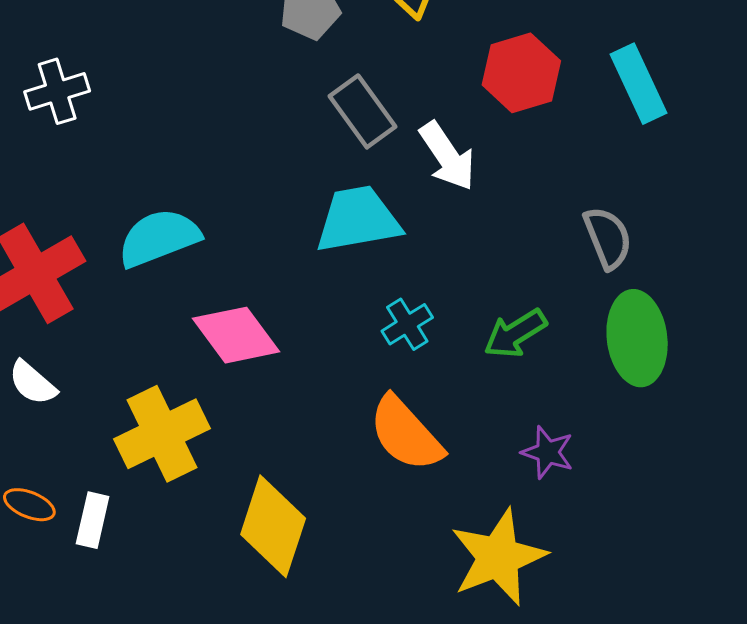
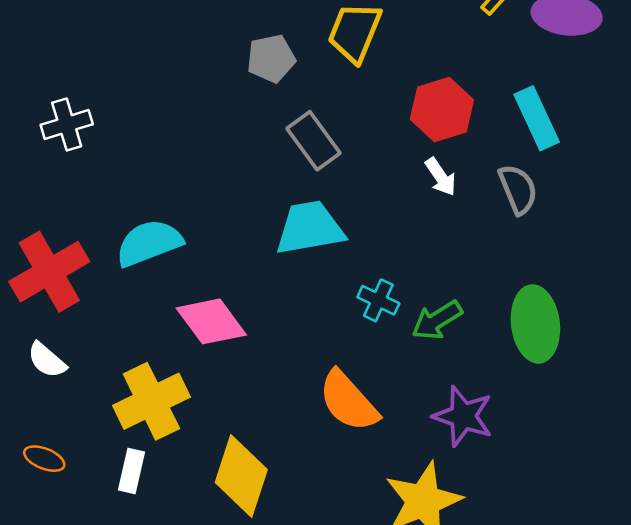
white arrow: (447, 156) -> (441, 177), moved, size x0.7
gray semicircle: (608, 238) -> (518, 189), moved
cyan cross: (407, 324) -> (378, 300), moved, turned -33
purple star: (548, 452) -> (463, 416), size x1.4
white rectangle: (93, 520) -> (132, 471), moved

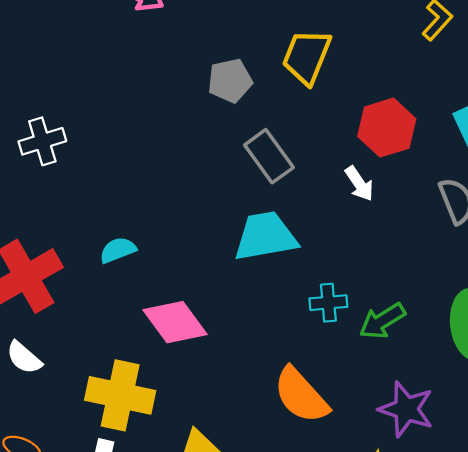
white arrow: (441, 177) -> (359, 184), moved
cyan semicircle: (149, 243) -> (118, 250), size x0.6
cyan cross: (378, 300) -> (328, 303), turned -30
yellow cross: (151, 401) -> (120, 395), turned 38

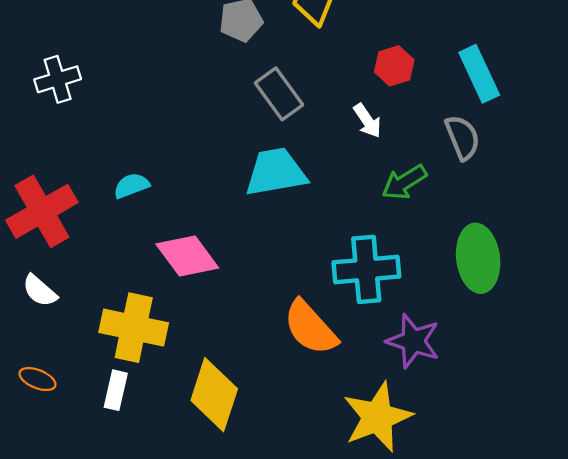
red hexagon: (387, 128) -> (394, 66), size x0.7
cyan cross: (328, 303) -> (366, 269), moved, size x1.8
green arrow: (382, 321) -> (404, 182), moved

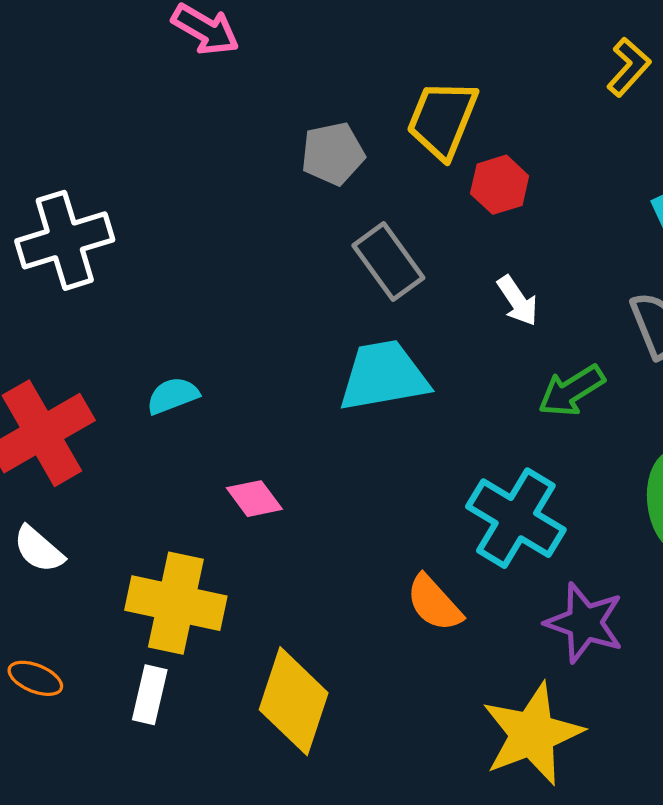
red hexagon: (394, 66) -> (500, 185), moved
white cross: (58, 79) -> (65, 240), size x1.4
pink diamond: (187, 256) -> (254, 499), size x0.6
cyan cross: (366, 269) -> (516, 518), turned 36
orange semicircle: (310, 328) -> (434, 603), size x0.7

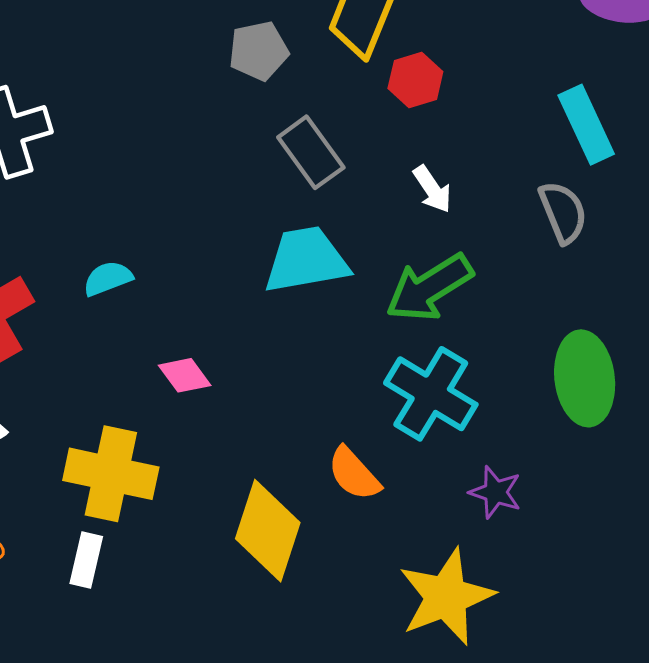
green arrow: (571, 391) -> (429, 288), moved, size x1.4
purple star: (585, 623) -> (495, 492), size x0.7
yellow diamond: (294, 701) -> (268, 531), moved

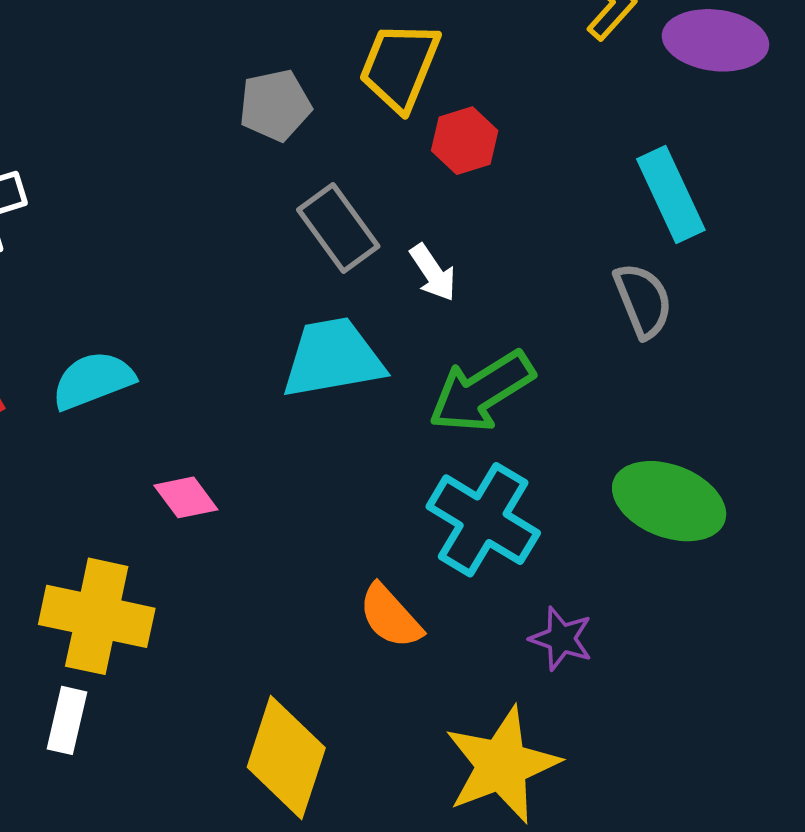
white arrow: (432, 189) -> (433, 273), moved
cyan semicircle: (108, 278) -> (93, 380), size x1.4
green ellipse: (585, 378) -> (669, 501), turned -62
yellow diamond: (268, 531) -> (286, 758), moved

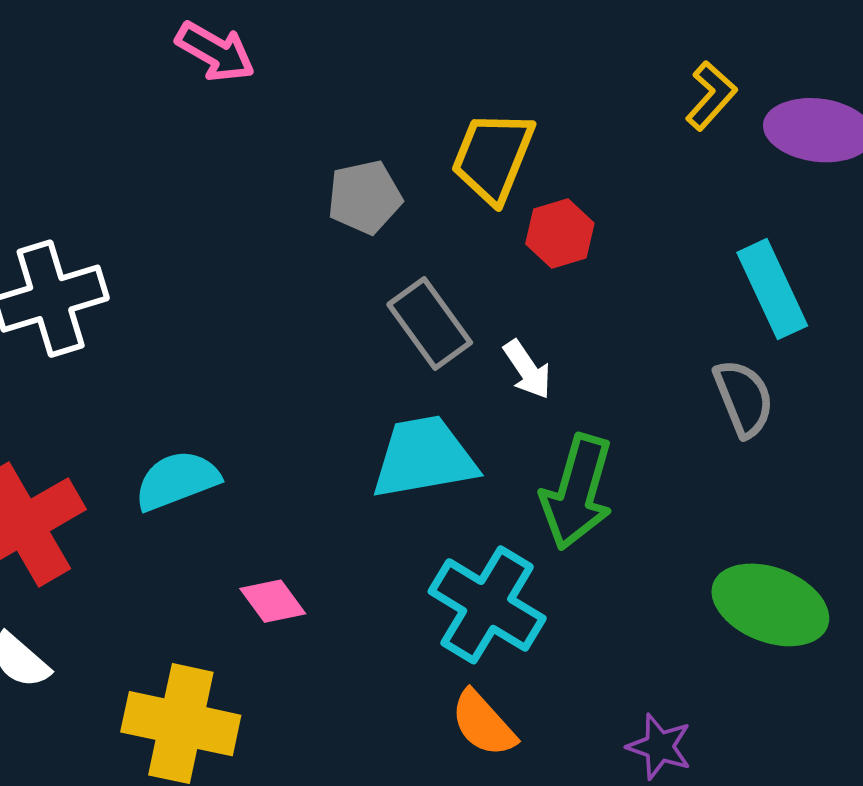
green arrow: (481, 391) -> (577, 492), turned -42
cyan cross: (483, 520) -> (487, 605), moved

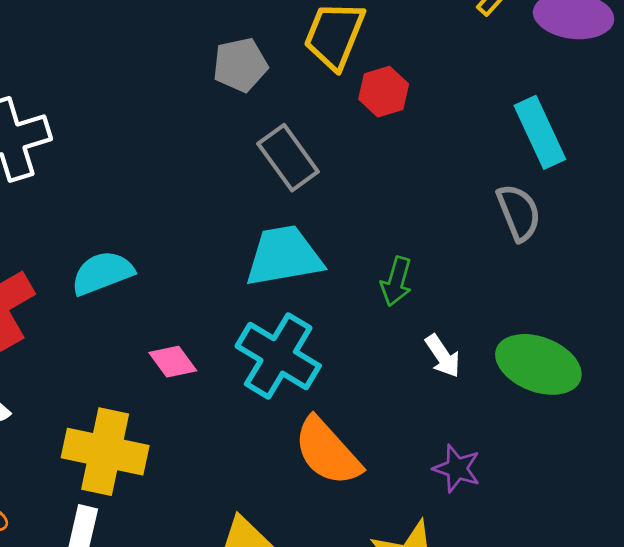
white arrow: (527, 369) -> (443, 356), moved
green arrow: (577, 492) -> (396, 281), size x0.6
cyan cross: (487, 605) -> (278, 356), moved
orange semicircle: (483, 724) -> (327, 452), size x1.4

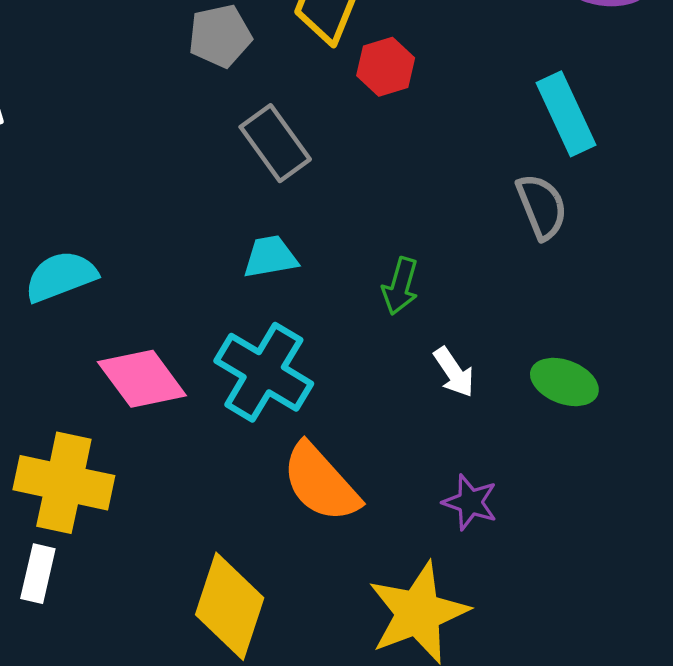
cyan trapezoid: (284, 256) -> (270, 257), size x0.6
pink diamond: (173, 362) -> (142, 379), size x1.6
green ellipse: (538, 364) -> (564, 382), size x0.7

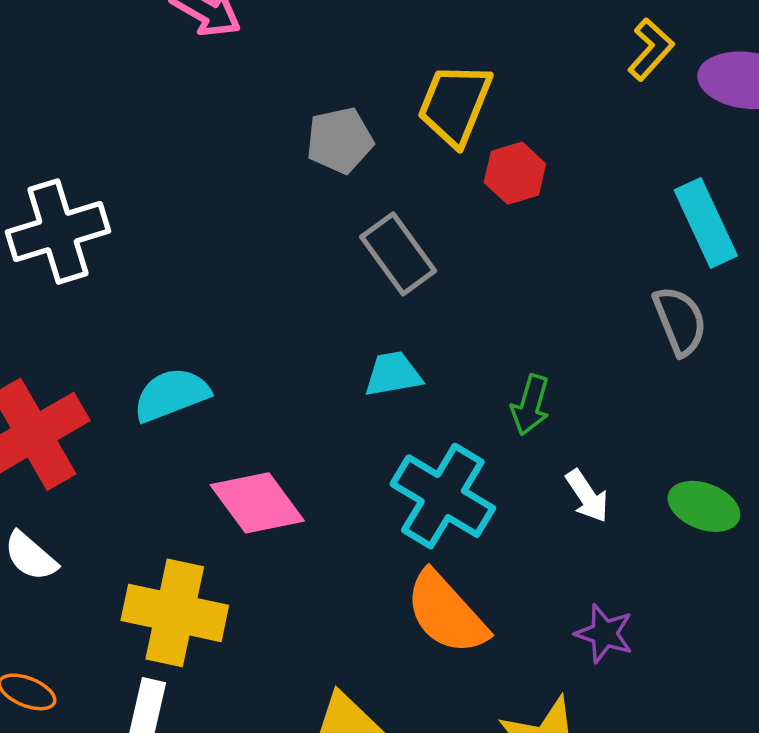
cyan cross: (264, 372) -> (443, 496), moved

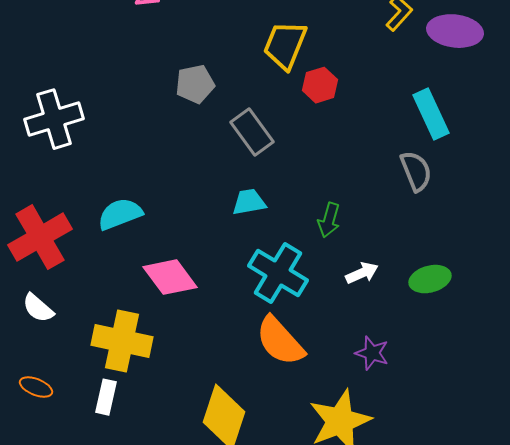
gray pentagon: (340, 140) -> (195, 84), moved
white arrow: (587, 496) -> (362, 273), turned -80
green ellipse: (704, 506) -> (430, 279), turned -36

